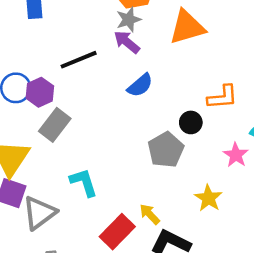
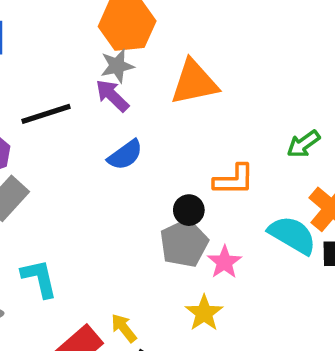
gray pentagon: (166, 150) -> (184, 243), moved
pink star: (236, 155) -> (224, 262), moved

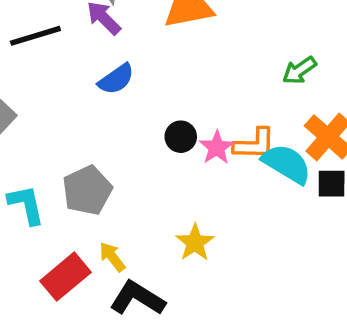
orange L-shape: (234, 180) -> (254, 144), moved
gray pentagon: (184, 243) -> (87, 190), moved
pink star: (224, 262) -> (217, 148), moved

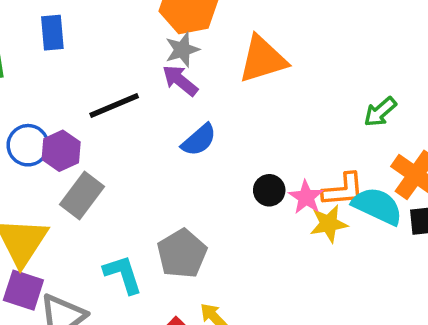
yellow star: (195, 243) -> (329, 224), moved, turned 30

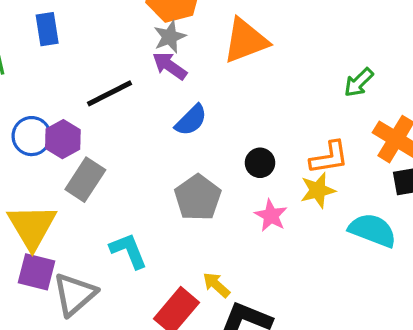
pink star: (306, 197) -> (271, 216), moved
cyan semicircle: (377, 206) -> (373, 230), moved
gray pentagon: (182, 254) -> (198, 198), moved

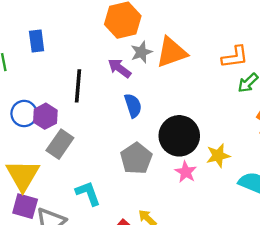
gray star: (170, 37) -> (141, 52), moved
black line: (110, 93) -> (78, 86), turned -60
blue semicircle: (191, 120) -> (133, 106), turned -65
orange L-shape: (329, 158) -> (235, 57), moved
black circle: (260, 163) -> (179, 136), size x2.0

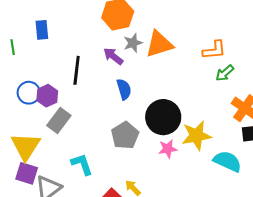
yellow star: (218, 156) -> (196, 136), size x1.4
pink star: (186, 172) -> (168, 149), turned 30

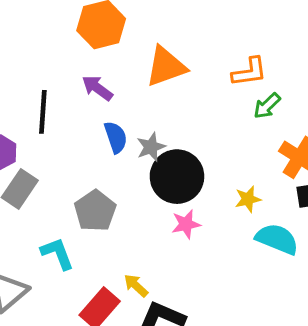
gray star: (133, 43) -> (151, 147), moved
gray pentagon: (125, 135) -> (95, 211), moved
yellow star: (196, 136) -> (248, 199), moved, size x0.6

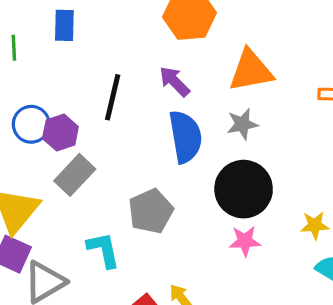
blue semicircle: (116, 137) -> (185, 137), size x1.5
gray star: (151, 147) -> (242, 124), moved

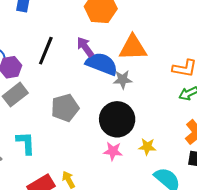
blue semicircle: (185, 137) -> (102, 64), moved, turned -68
gray pentagon: (151, 211) -> (65, 108), moved
yellow star: (315, 225) -> (147, 147), moved

